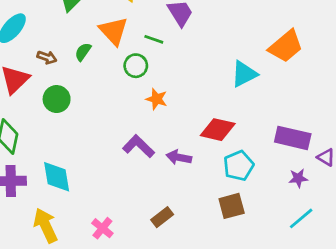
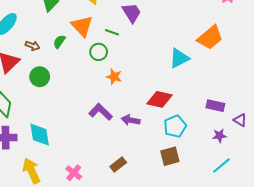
purple rectangle: (293, 138) -> (215, 106), size x0.7

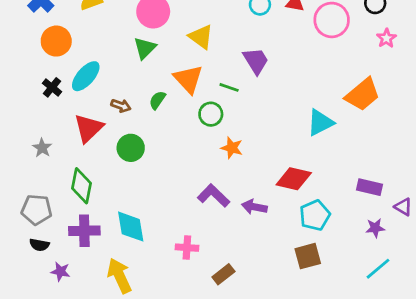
brown rectangle: (118, 165) -> (223, 274), moved
pink cross: (74, 173) -> (187, 248), moved, turned -35

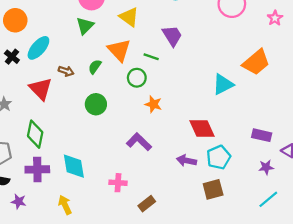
red triangle: (89, 128) -> (41, 89), turned -30
green circle: (131, 148) -> (96, 104), moved
red diamond: (294, 179) -> (202, 129), turned 52
purple arrow: (254, 207) -> (187, 161), moved
yellow arrow: (119, 276) -> (65, 205), size x0.7

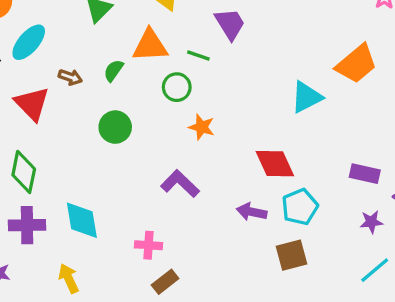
orange triangle: (119, 50) -> (150, 46), turned -50
brown rectangle: (147, 204) -> (165, 282), moved

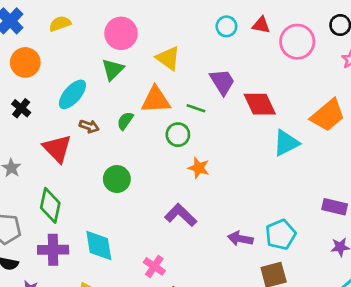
cyan ellipse: (29, 42) -> (72, 94), moved
green circle: (115, 127) -> (117, 179), moved
red diamond: (275, 164) -> (260, 104), moved
pink cross: (148, 245) -> (154, 266), turned 30

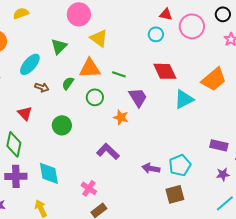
cyan circle: (226, 26) -> (156, 34), moved
pink circle: (121, 33) -> (79, 14), moved
purple trapezoid: (222, 82) -> (138, 97), moved
green circle: (178, 135) -> (95, 97), moved
red triangle: (57, 148) -> (25, 113), moved, size x0.7

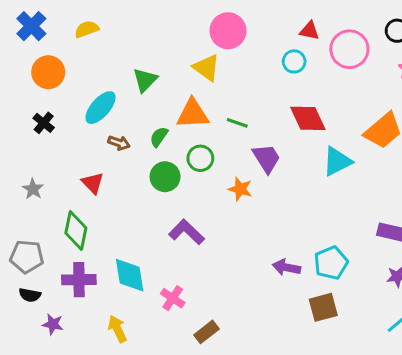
pink circle: (79, 14) -> (228, 31), moved
green circle: (62, 125) -> (165, 177), moved
purple L-shape: (108, 151) -> (187, 232), moved
pink cross: (89, 188) -> (173, 298), moved

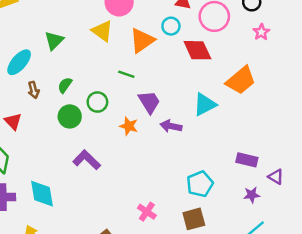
orange triangle: (193, 114) -> (142, 41), moved, turned -32
red diamond: (308, 118) -> (197, 50), moved
brown arrow: (119, 143) -> (34, 90), turned 56
purple arrow: (286, 267) -> (171, 126), moved
pink cross: (173, 298) -> (147, 212), moved

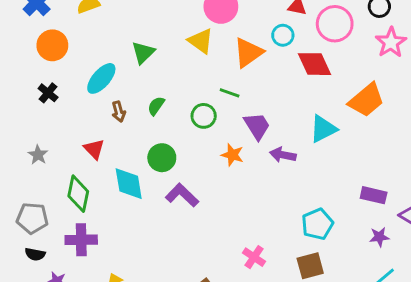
pink star: (261, 32) -> (391, 42), size x1.5
green circle: (97, 102) -> (204, 116), moved
green circle: (70, 116) -> (162, 158), moved
cyan diamond: (42, 194) -> (129, 184), moved

